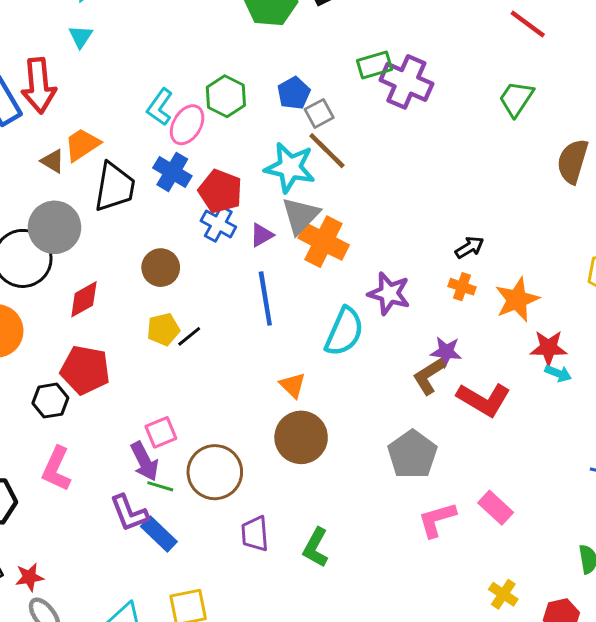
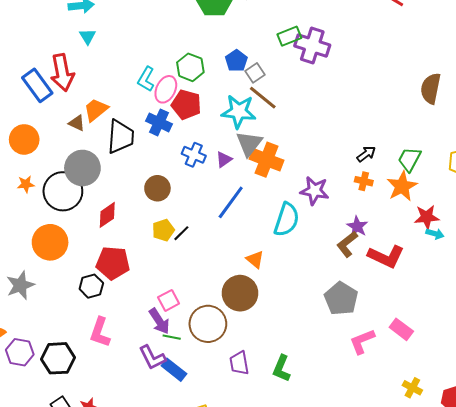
green trapezoid: (516, 99) -> (410, 159), moved
red pentagon: (220, 191) -> (186, 105), moved
blue line: (265, 299) -> (231, 202), turned 51
purple star: (446, 352) -> (357, 226), turned 30
brown circle: (301, 437) -> (240, 293), moved

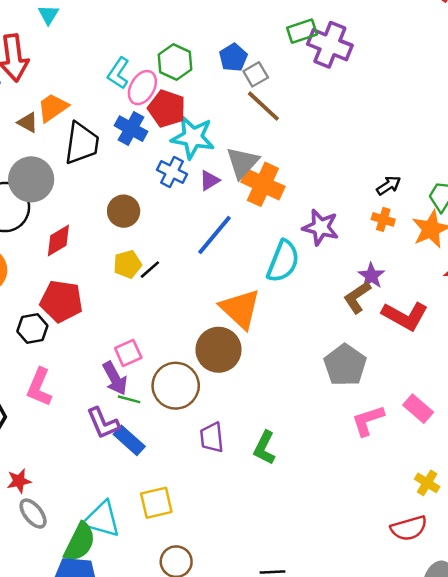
cyan star: (239, 112) -> (193, 137), moved
orange triangle: (255, 259) -> (240, 309), size x1.8

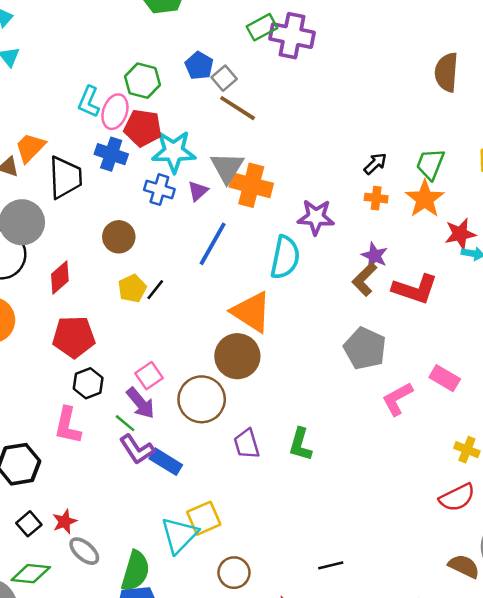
black hexagon: (32, 329) -> (88, 383), moved
green line: (129, 399) -> (125, 423), moved, turned 35
cyan triangle: (102, 519) -> (179, 535), moved, turned -51

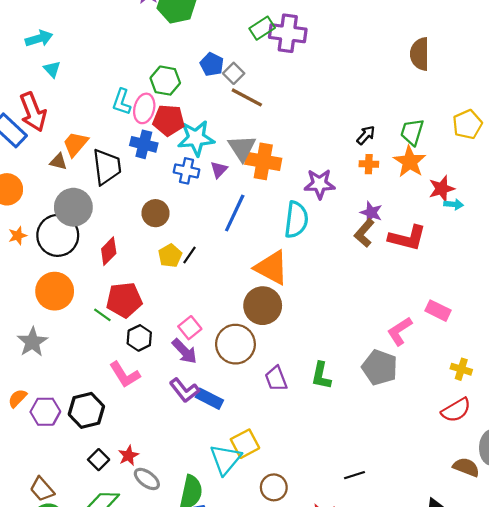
gray pentagon: (365, 348) -> (380, 367), moved
green line: (125, 423) -> (102, 315), moved
pink L-shape: (68, 425) -> (125, 375), turned -40

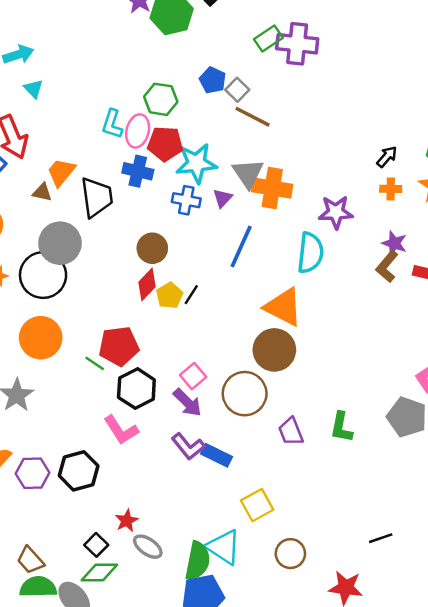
red diamond: (109, 251) -> (147, 284), moved
black hexagon: (139, 338) -> (136, 389), size x1.4
cyan triangle: (225, 459) -> (223, 547), moved, turned -36
black square: (99, 460) -> (96, 545), moved

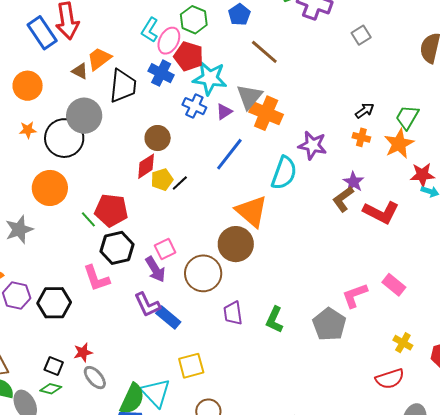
gray square: (237, 90) -> (361, 35), moved
black square: (96, 545) -> (54, 366), turned -36
green diamond: (99, 573) -> (51, 389), size x0.7

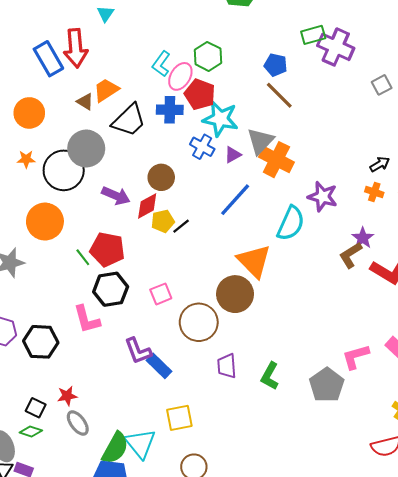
blue pentagon: (239, 15) -> (276, 65), moved, turned -30
blue cross: (161, 73) -> (170, 110), turned -30
black trapezoid: (123, 86) -> (129, 120), turned 36
purple arrow: (155, 269) -> (116, 196), moved, turned -40

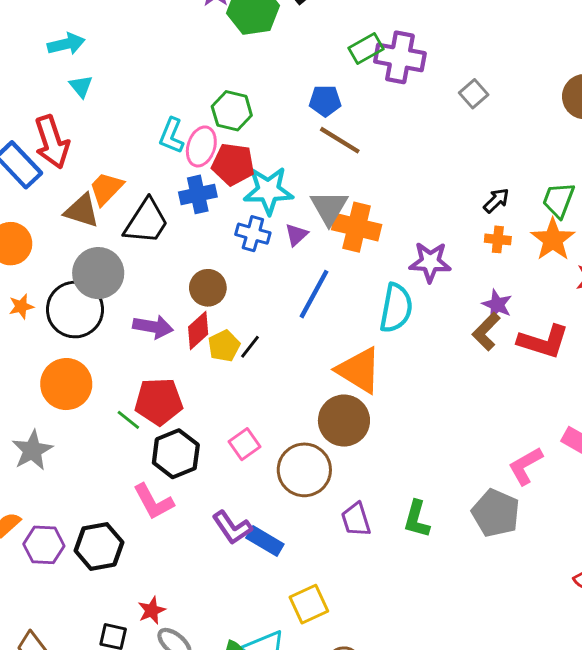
brown triangle: (85, 102) -> (82, 211), size x1.5

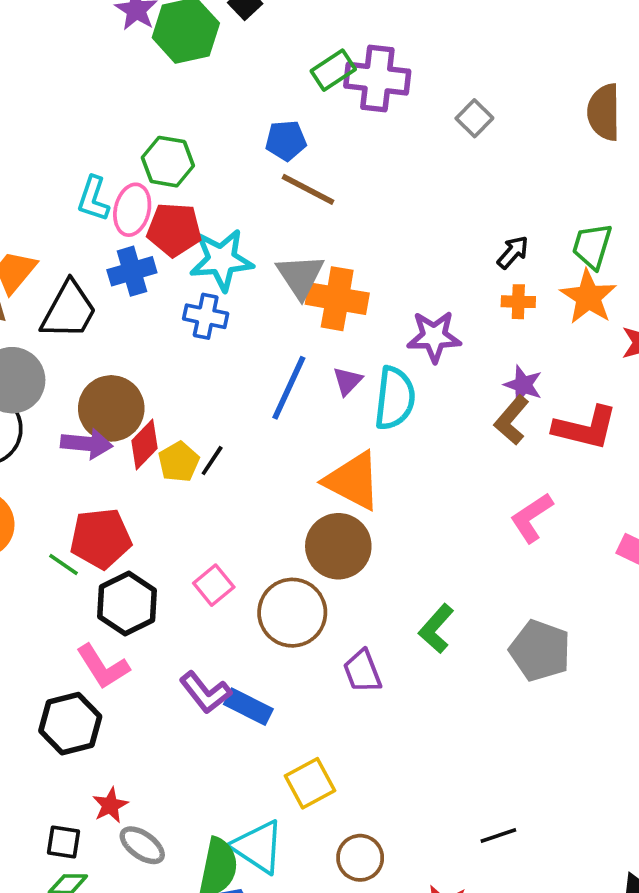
purple triangle: (296, 235) -> (347, 381), moved
brown circle: (208, 288) -> (111, 408), moved, size x1.4
pink L-shape: (525, 466) -> (532, 518), moved
green L-shape: (417, 519) -> (436, 629), moved, turned 30
black hexagon: (99, 546) -> (70, 724), moved

